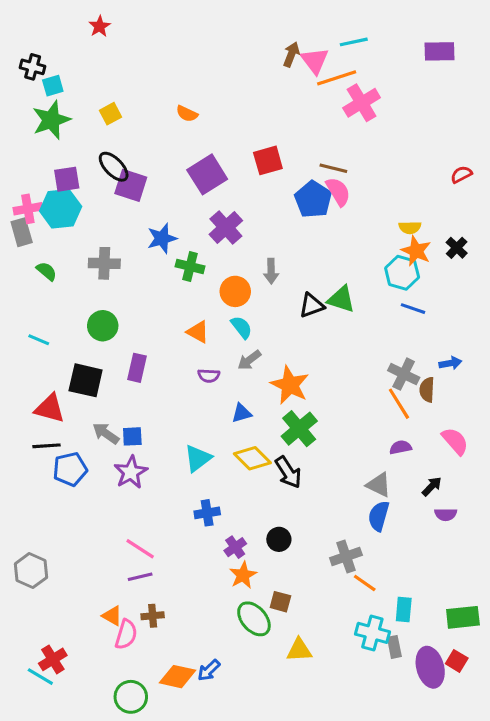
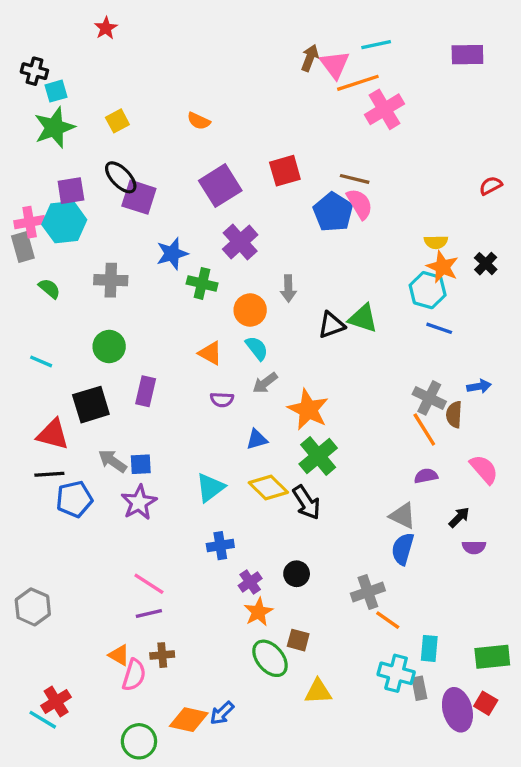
black square: (86, 380) -> (91, 405), turned -30

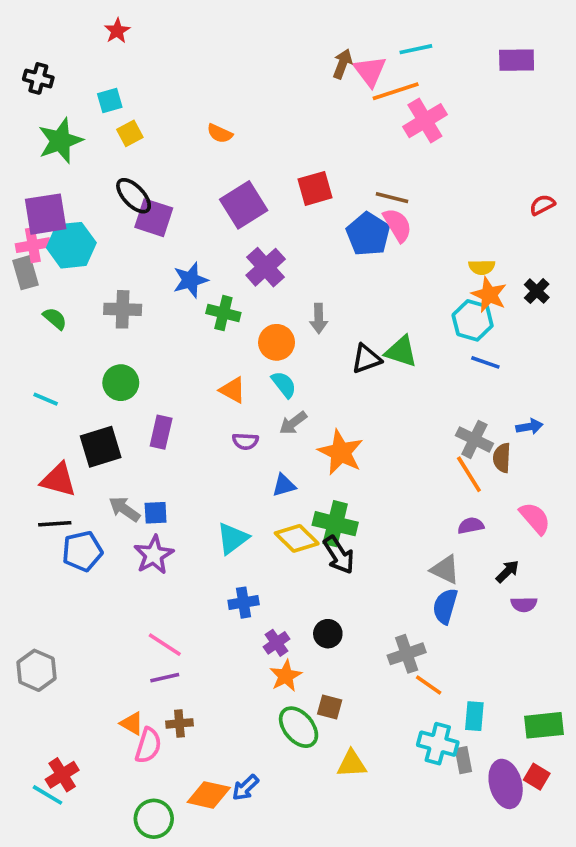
cyan square: (56, 91) -> (110, 100), moved
purple square: (71, 191) -> (46, 214), moved, size x1.4
green cross: (318, 456) -> (335, 524), moved, turned -36

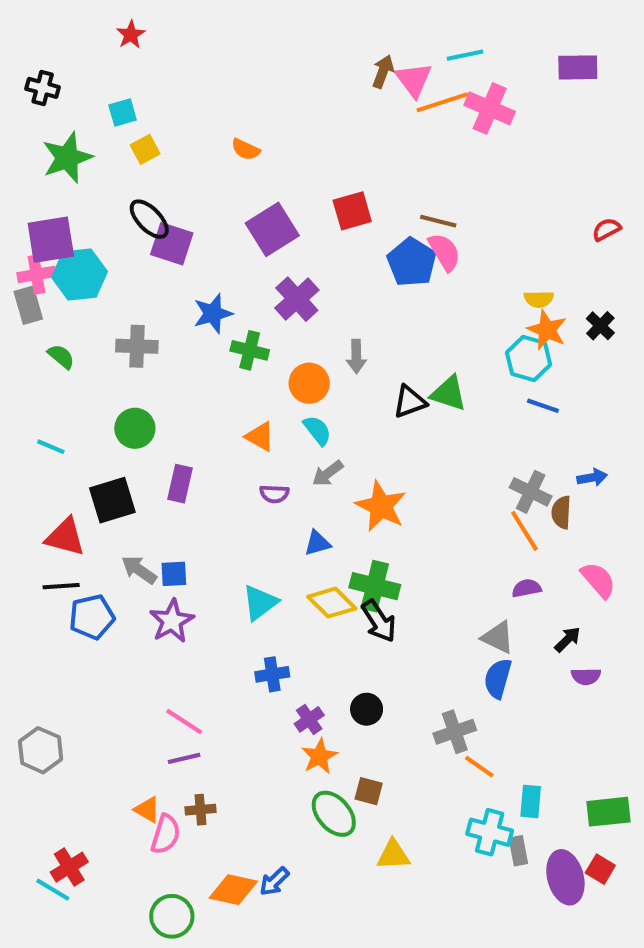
pink cross: (425, 121) -> (490, 108), moved, turned -36

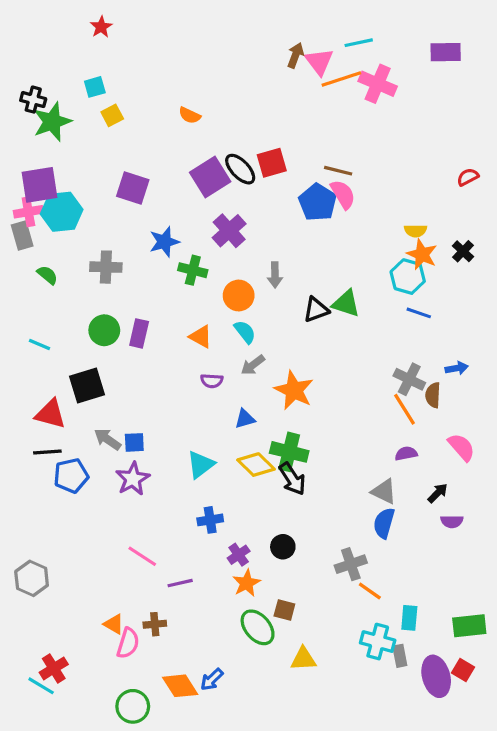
black cross: (43, 88) -> (33, 100), moved
black ellipse: (149, 219) -> (240, 169), moved
purple rectangle: (180, 484) -> (139, 333), moved
purple line: (184, 758) -> (180, 583), moved
orange diamond: (233, 890) -> (180, 686), turned 45

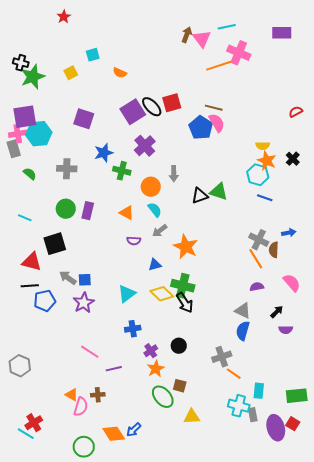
orange line: (341, 79) -> (219, 66), moved
cyan square: (95, 87) -> (93, 55), moved

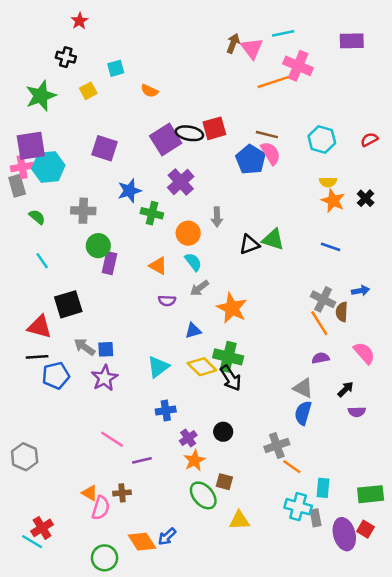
black cross: (21, 63) -> (66, 57), moved
black ellipse: (152, 107) -> (189, 133), turned -35
cyan hexagon: (258, 175) -> (322, 140), moved
green circle: (66, 209) -> (98, 246), moved
cyan line: (25, 218) -> (42, 261), moved, turned 32

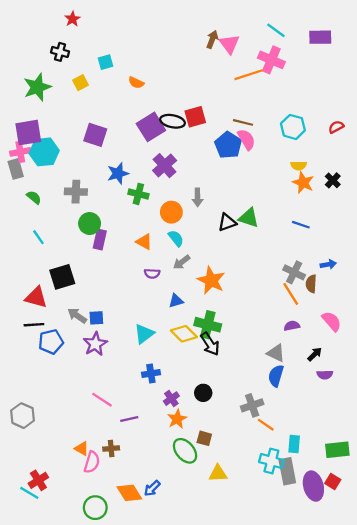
cyan line: (283, 33) -> (276, 30), moved, turned 48
gray rectangle: (316, 518) -> (287, 471), size x1.6

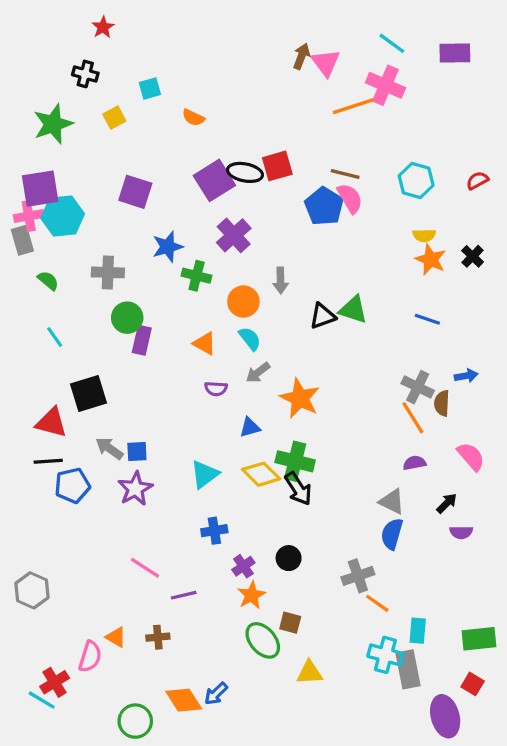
pink semicircle: (92, 462) -> (90, 657), moved
purple ellipse: (313, 486) -> (445, 716), moved

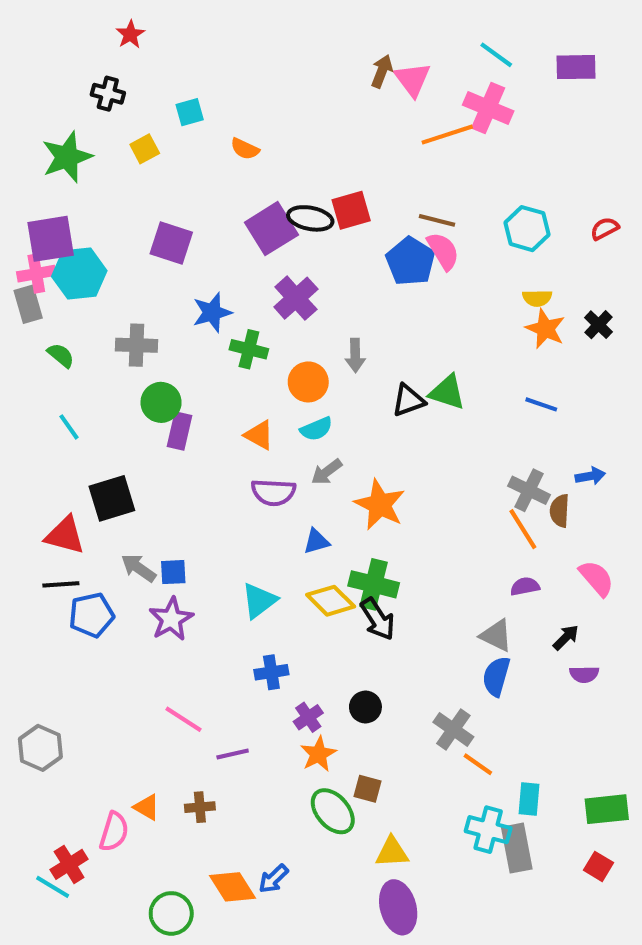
cyan semicircle: (250, 339) -> (316, 429), turned 105
purple semicircle: (216, 389) -> (273, 492), size x1.5
gray cross: (358, 576) -> (453, 729), turned -36
purple ellipse: (445, 716) -> (398, 907), moved

